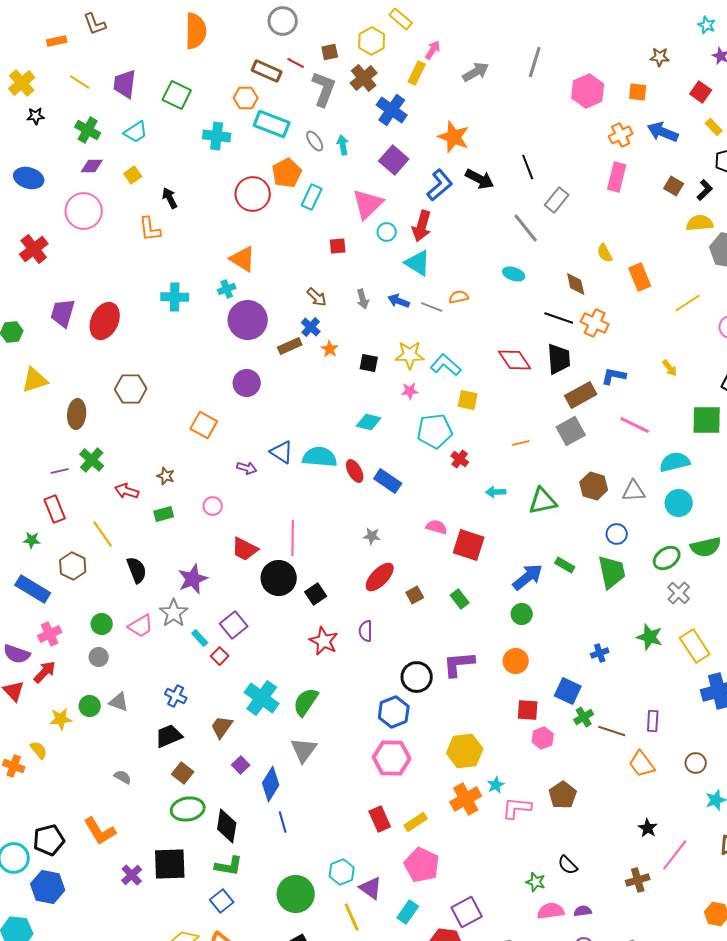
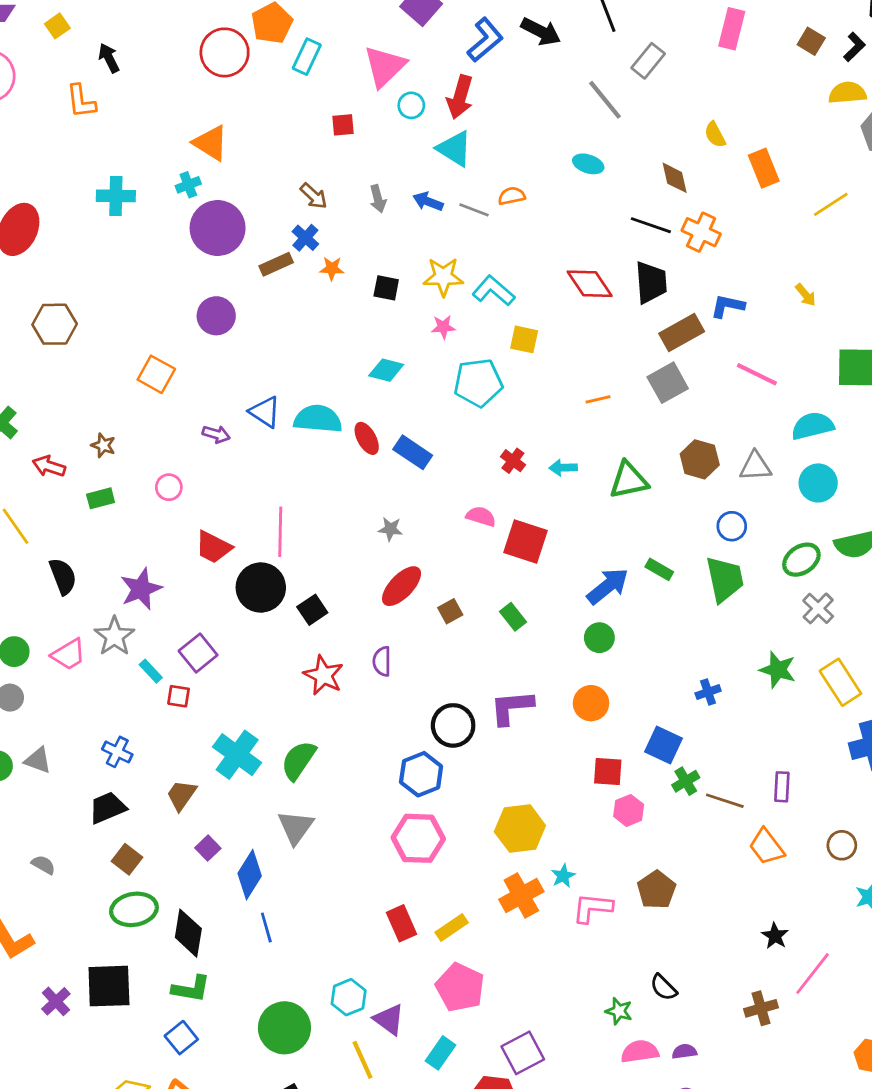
orange star: (330, 349) -> (332, 268), turned -30
red cross: (460, 459) -> (513, 461), moved
red square: (220, 656) -> (179, 696), turned -36

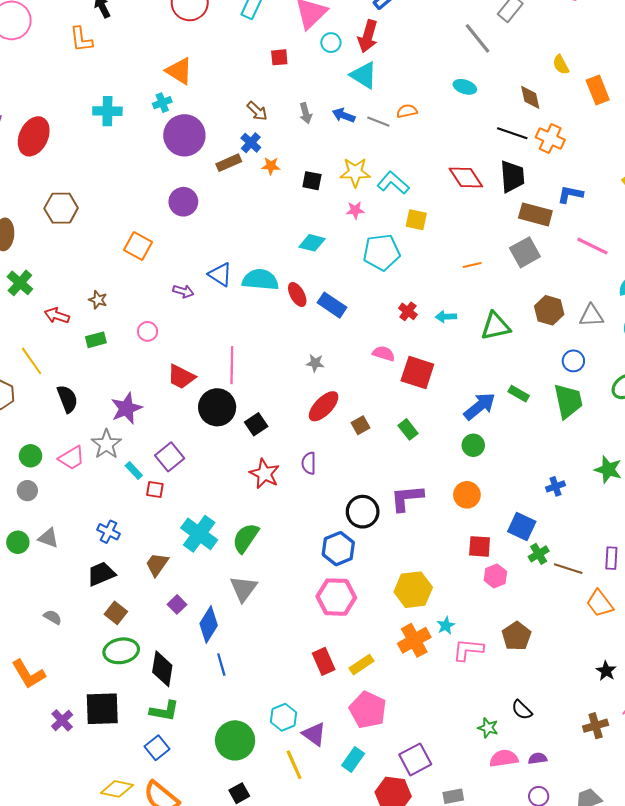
brown rectangle: (682, 333) -> (535, 214), turned 44

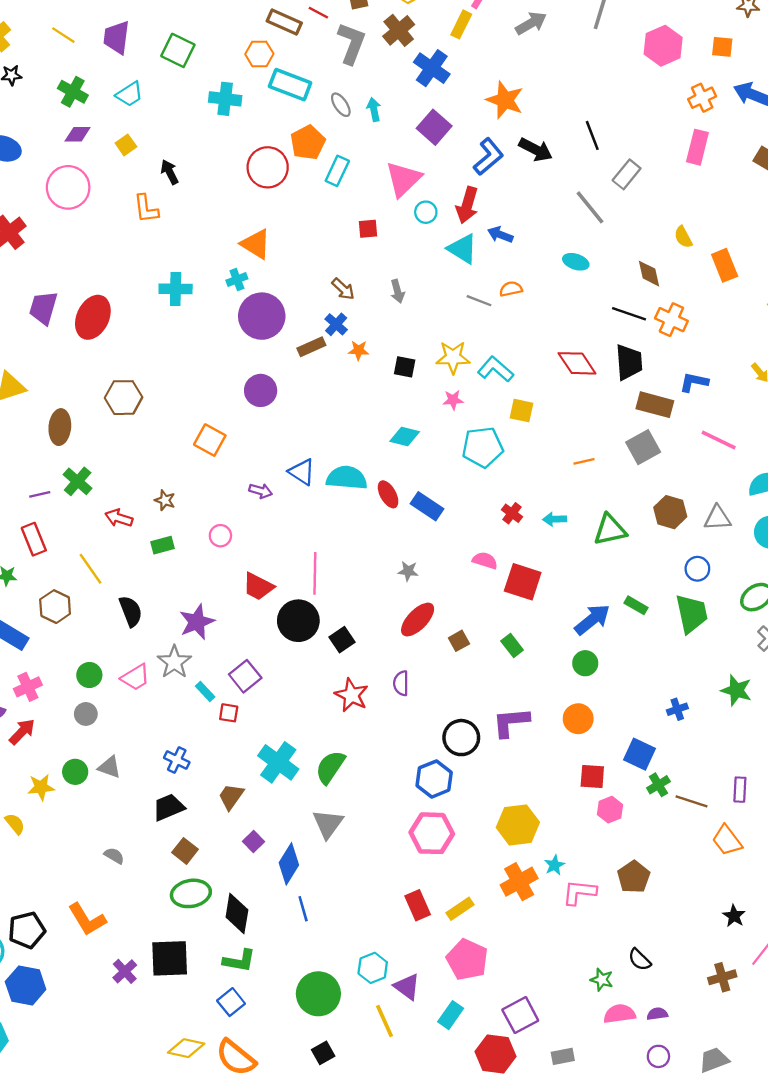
blue arrow: (344, 115) -> (500, 235), moved

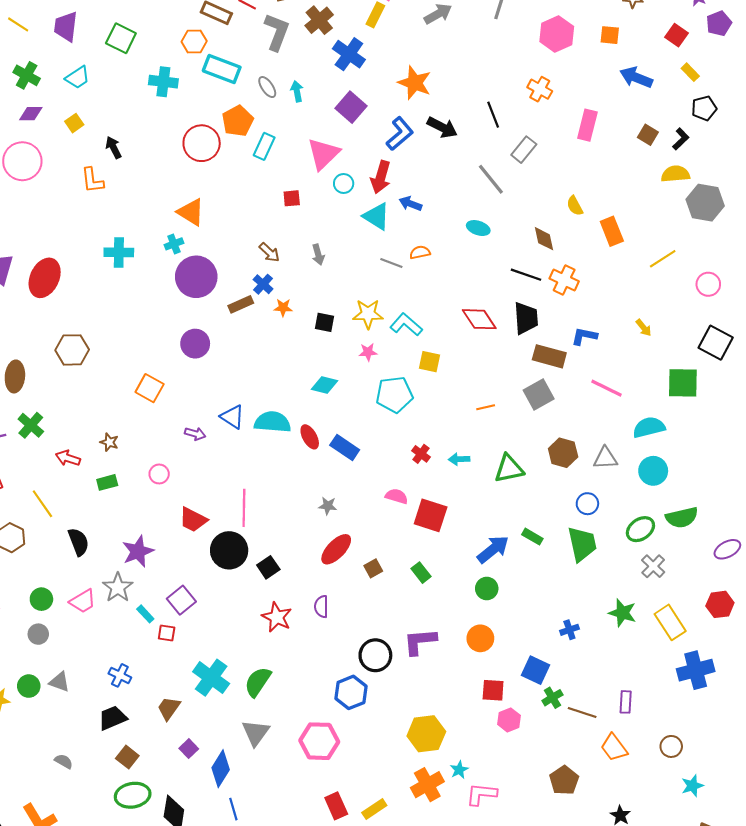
orange cross: (702, 98) -> (540, 89), moved, turned -35
pink hexagon: (432, 833) -> (319, 741), moved
brown pentagon: (634, 877) -> (564, 780), moved

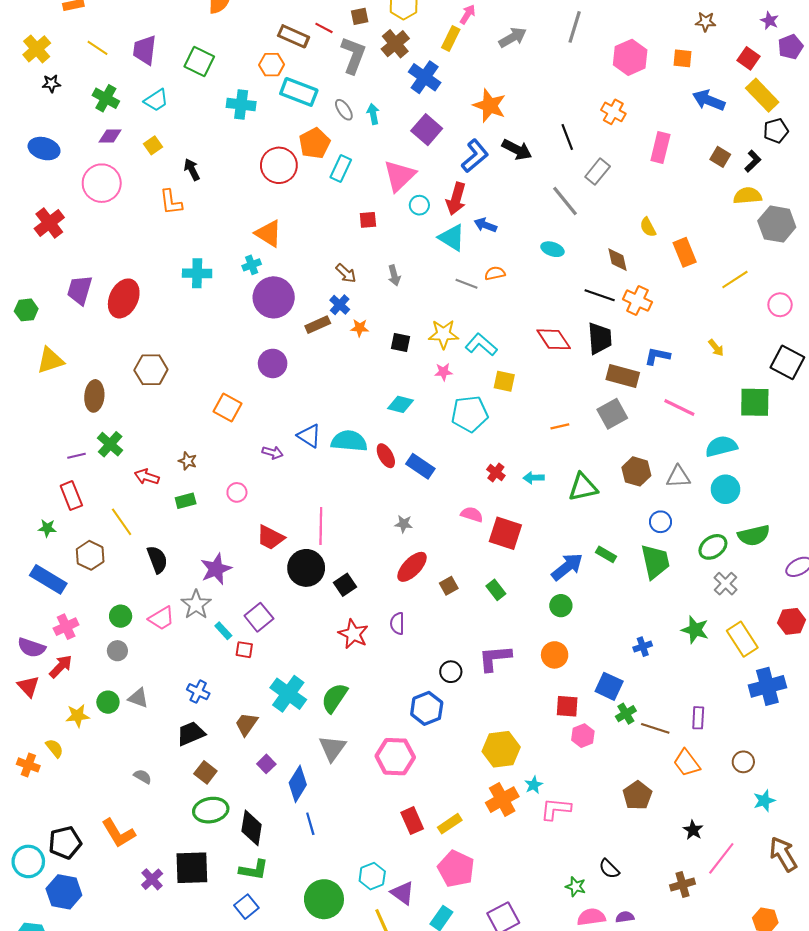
yellow rectangle: (690, 72) -> (762, 95), size x1.8
black circle: (375, 655) -> (451, 672), size x0.7

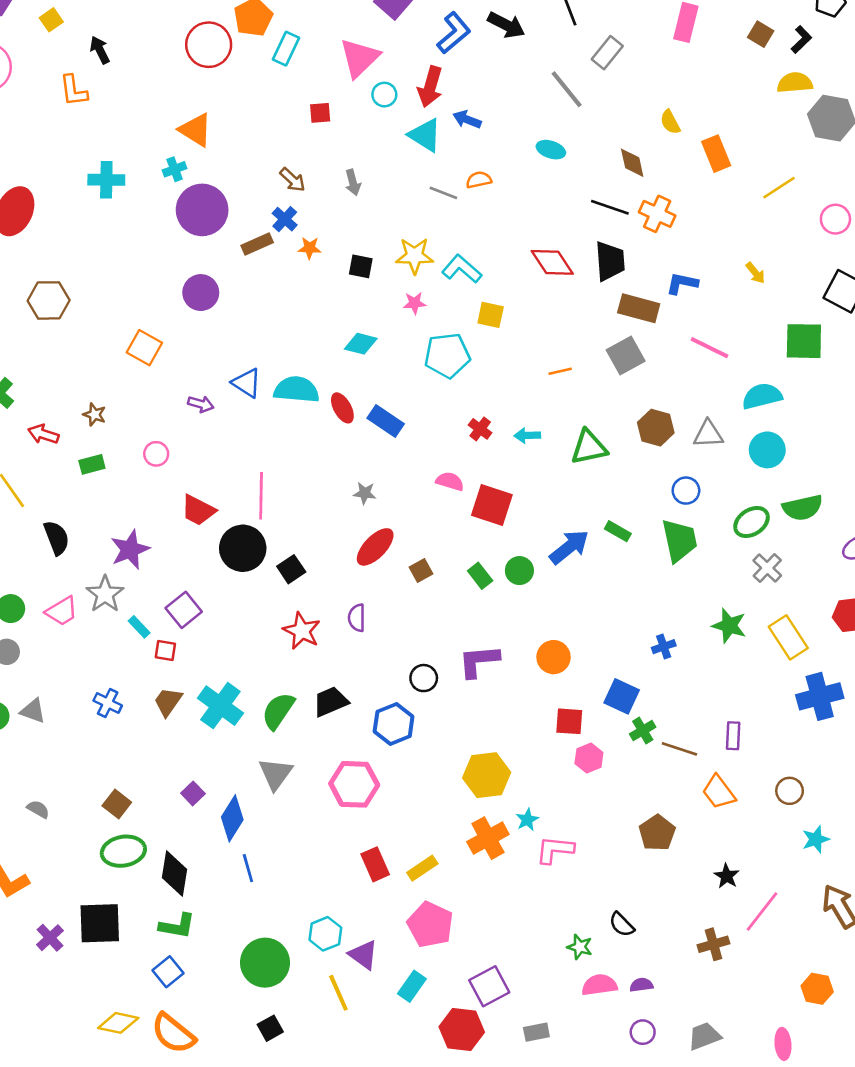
green circle: (561, 606) -> (519, 571), moved
brown trapezoid: (246, 724) -> (168, 702), moved
black trapezoid: (191, 734) -> (331, 702), moved

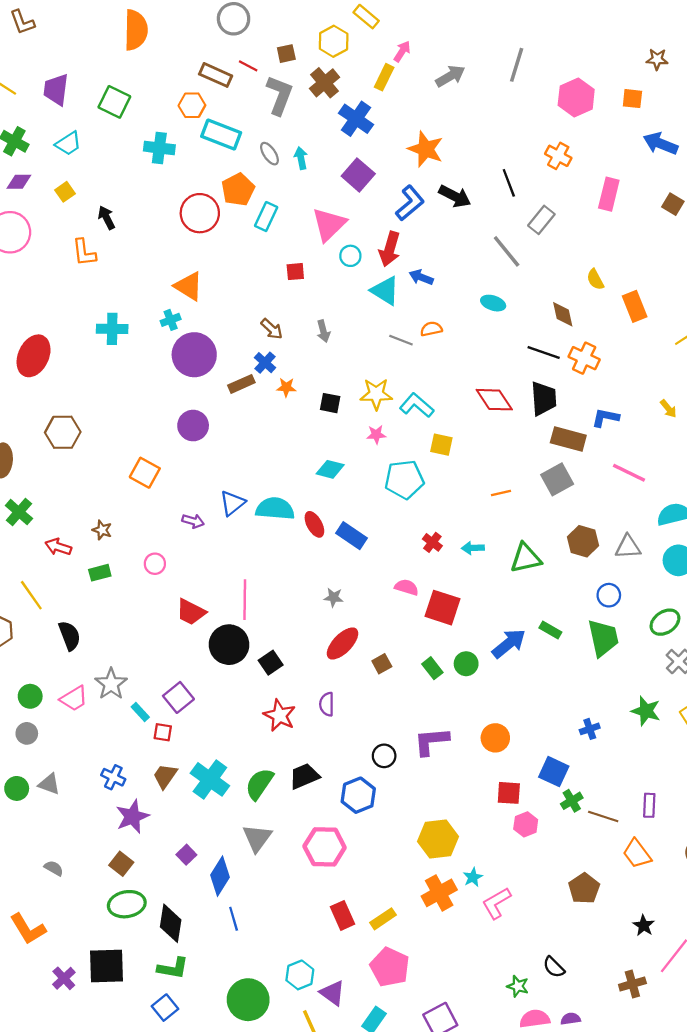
blue triangle: (247, 383) -> (232, 503), turned 48
purple star: (130, 550) -> (132, 817), moved
pink L-shape: (555, 850) -> (496, 903), turned -36

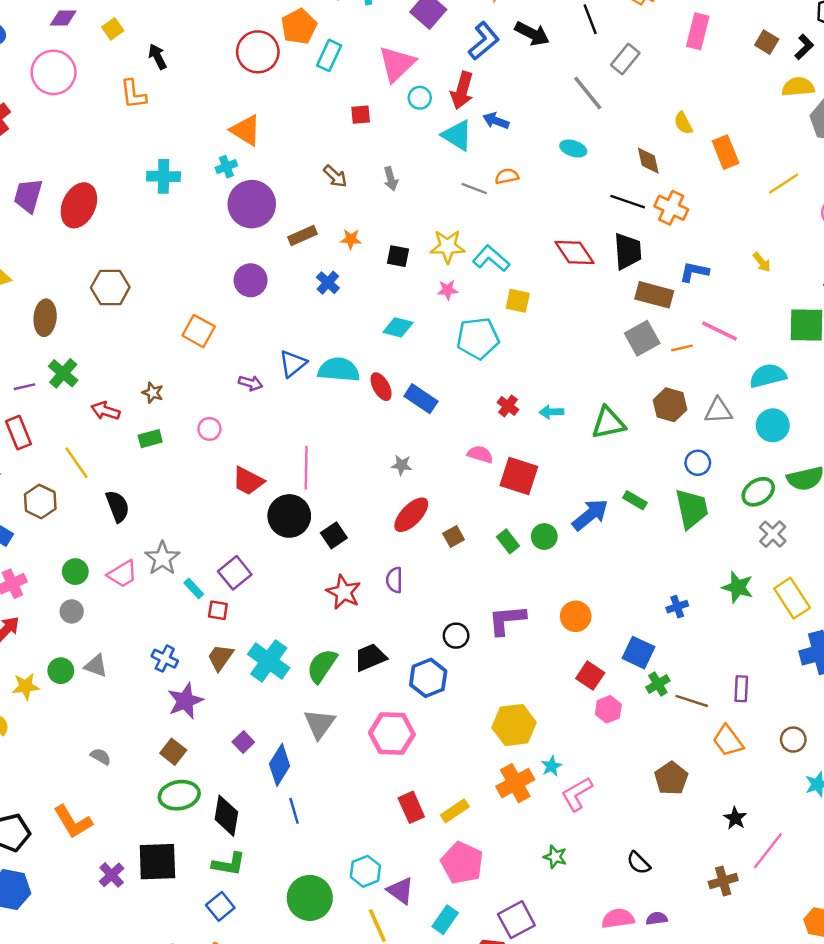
blue cross: (265, 363) -> (328, 283), moved
orange line: (501, 493) -> (682, 348), moved
red square: (509, 793) -> (590, 676), turned 30
green star: (518, 986) -> (555, 857), moved

